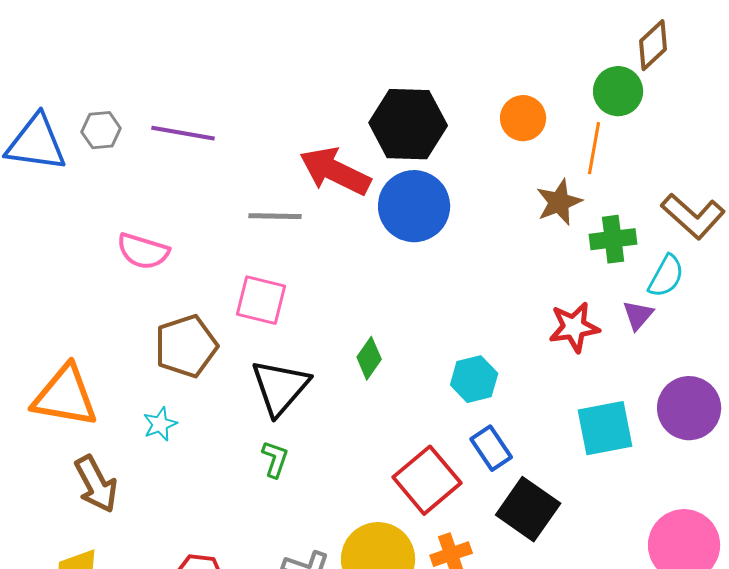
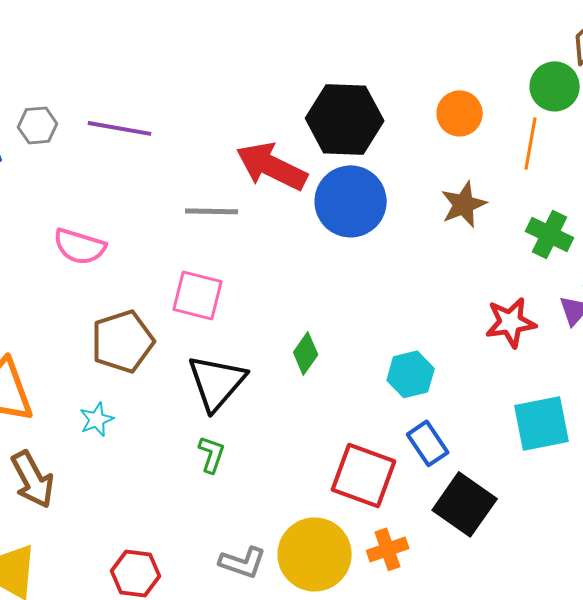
brown star: (559, 202) -> (464, 204), moved
green cross: (613, 239) -> (550, 234), turned 33
red square: (427, 480) -> (364, 475), turned -30

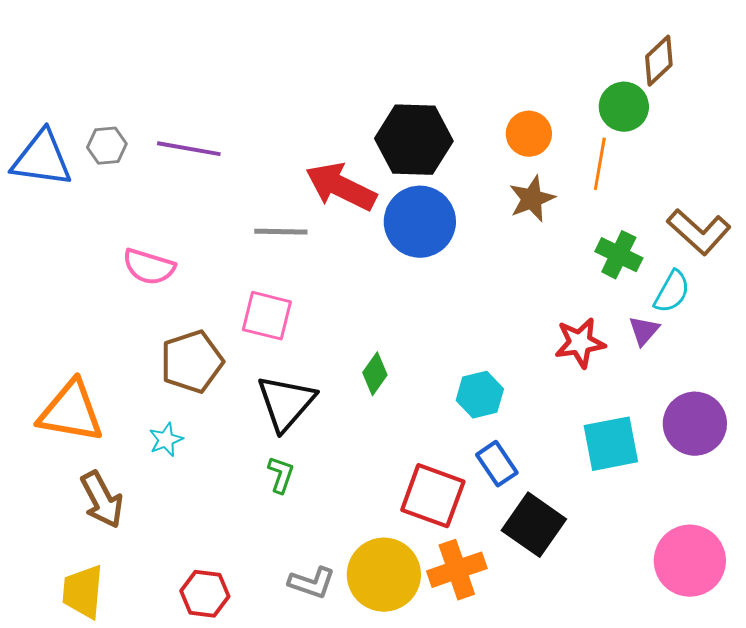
brown star: (464, 204) -> (532, 199), moved
orange cross: (388, 549) -> (457, 570), size x1.4

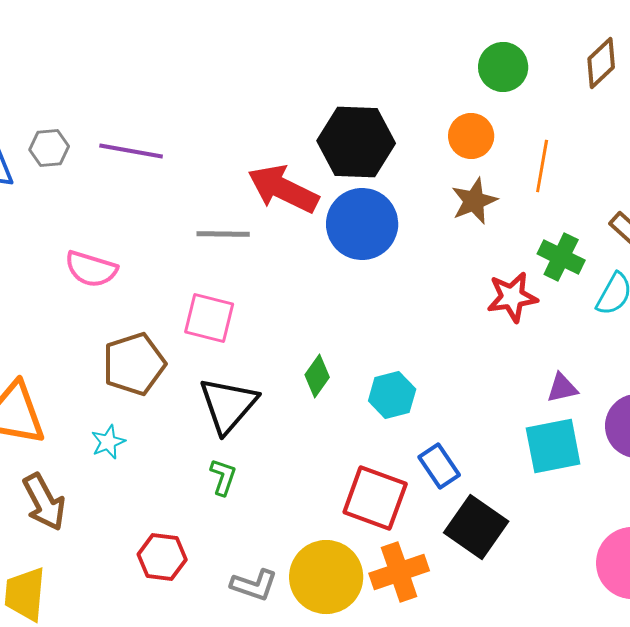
green circle: (624, 107) -> (503, 67), moved
purple triangle: (644, 331) -> (562, 388), moved, turned 36
red star: (580, 343) -> (512, 297), moved
cyan hexagon: (480, 395) -> (392, 395), moved
red hexagon: (205, 594) -> (162, 557), moved

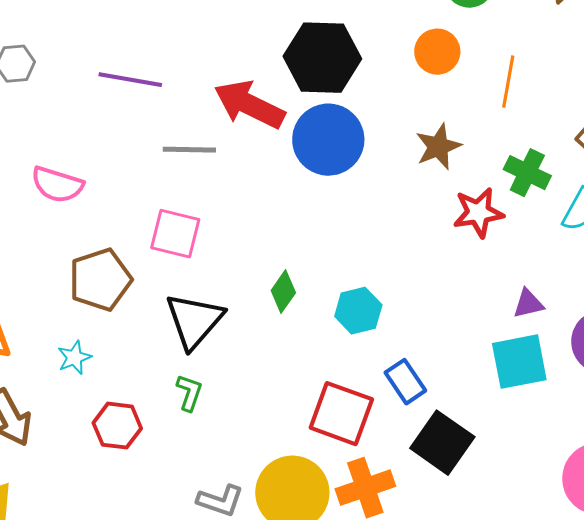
purple line: (131, 151) -> (130, 80), moved
brown star: (474, 201) -> (438, 147), moved
red hexagon: (162, 557) -> (117, 426), moved

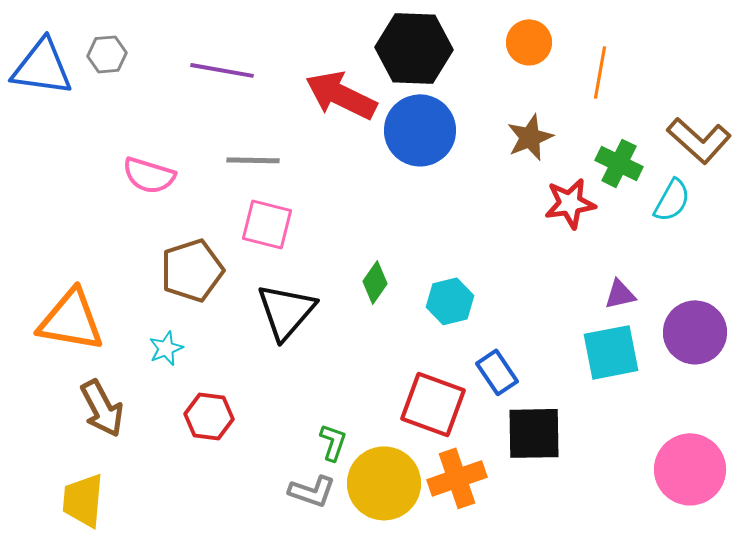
gray line: (189, 150) -> (253, 160), moved
green L-shape: (189, 393) -> (333, 442), moved
black square: (442, 443) -> (534, 433), turned -36

